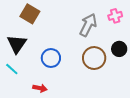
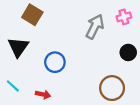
brown circle: (94, 58) -> (112, 88), moved
cyan line: (12, 69) -> (13, 86), moved

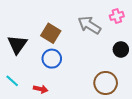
brown square: (32, 15) -> (51, 33), moved
gray arrow: (95, 27) -> (89, 25), turned -85

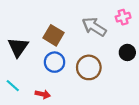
brown circle: (106, 83) -> (89, 67), moved

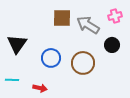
brown square: (53, 35) -> (62, 18), moved, turned -30
black circle: (127, 52) -> (112, 45), moved
cyan line: (13, 86) -> (12, 80), turned -40

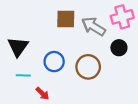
pink cross: (115, 16) -> (122, 17), size x1.5
cyan line: (12, 80) -> (23, 75), moved
red arrow: (40, 88) -> (42, 93), turned 32

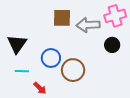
gray arrow: (93, 26) -> (88, 25), turned -35
brown circle: (88, 67) -> (73, 70), moved

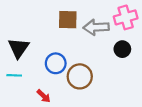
cyan line: (22, 71) -> (14, 75), moved

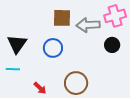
blue circle: (56, 63) -> (53, 48), moved
brown circle: (80, 76) -> (76, 83), moved

